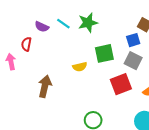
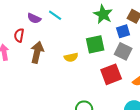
green star: (88, 23) -> (103, 14), moved, turned -30
brown arrow: (45, 86) -> (37, 52), moved

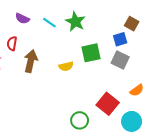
green star: (103, 14) -> (75, 22), moved
purple semicircle: (34, 18) -> (22, 18), moved
red square: (111, 74) -> (108, 104), moved, turned -30

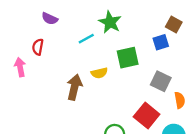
cyan line: (49, 23) -> (86, 39), moved, turned -64
gray square: (120, 60) -> (161, 81), moved
brown arrow: (31, 61) -> (74, 87), moved
orange semicircle: (137, 90) -> (180, 100), turned -64

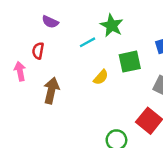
yellow semicircle: (99, 73) -> (101, 77), turned -35
brown arrow: (74, 87) -> (51, 91), moved

